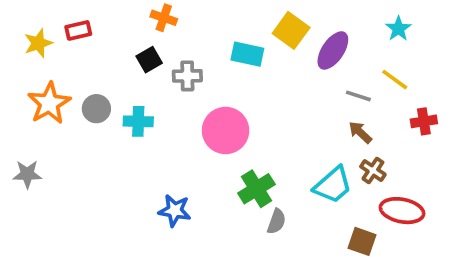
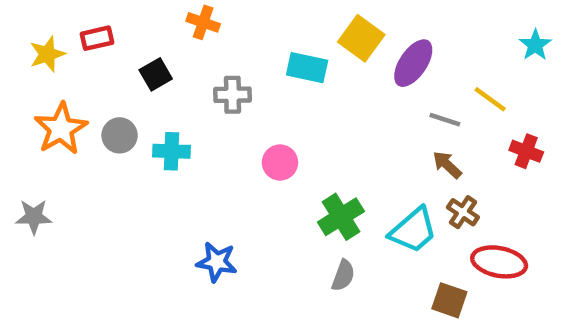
cyan star: (398, 29) -> (535, 45), moved
black square: (149, 60) -> (156, 74), moved
red cross: (424, 121) -> (526, 151), turned 30
pink circle: (226, 130) -> (280, 162), size x0.6
green cross: (256, 189) -> (341, 217), moved

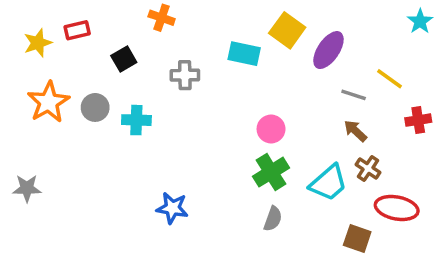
cyan star: (535, 45) -> (420, 21), moved
red cross: (526, 151) -> (418, 120), turned -30
pink circle: (280, 162) -> (271, 129), moved
gray star: (34, 217) -> (27, 188), moved

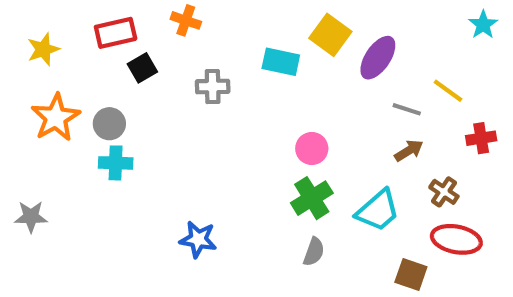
red rectangle: (77, 30) -> (116, 33), moved, size x1.4
cyan cross: (136, 120) -> (116, 163), moved
brown arrow: (355, 131) -> (409, 151), turned 105
brown cross: (368, 168) -> (444, 192), moved

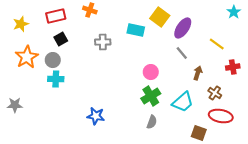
black square: (142, 68) -> (61, 39), moved
gray line: (407, 109) -> (182, 53), moved, turned 32
brown arrow: (409, 151) -> (198, 73), turned -40

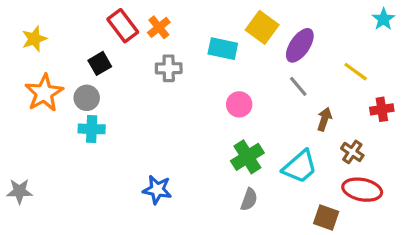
orange cross: (90, 10) -> (159, 27), moved, turned 32
red rectangle: (56, 16) -> (123, 26), moved, turned 66
pink circle: (151, 72) -> (239, 104), moved
gray star: (15, 105) -> (19, 191), moved

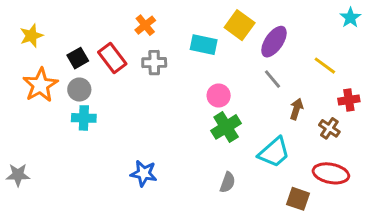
red rectangle: (123, 26) -> (112, 58), moved
black square: (100, 63) -> (78, 58), moved
brown cross: (352, 152) -> (329, 128), moved
green cross: (247, 157) -> (226, 127), moved

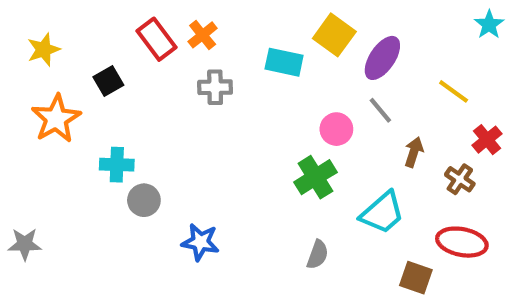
red rectangle: (112, 58) -> (157, 39), moved
gray circle: (79, 90) -> (144, 200), moved
pink circle: (219, 96) -> (336, 129), moved
red cross: (349, 100) -> (487, 140), turned -30

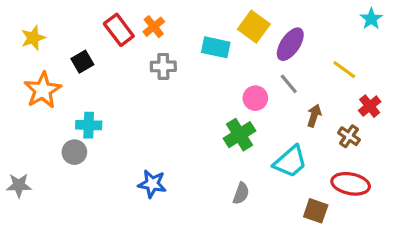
gray circle: (144, 200) -> (74, 152), moved

